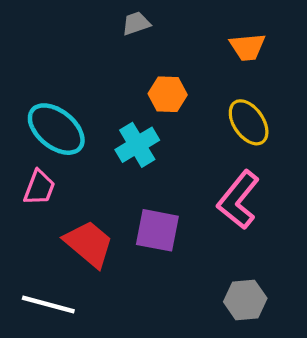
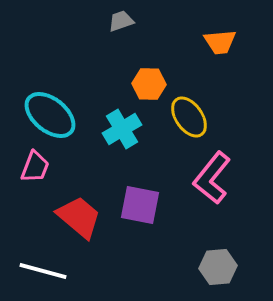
yellow ellipse: (249, 122) -> (189, 117), moved

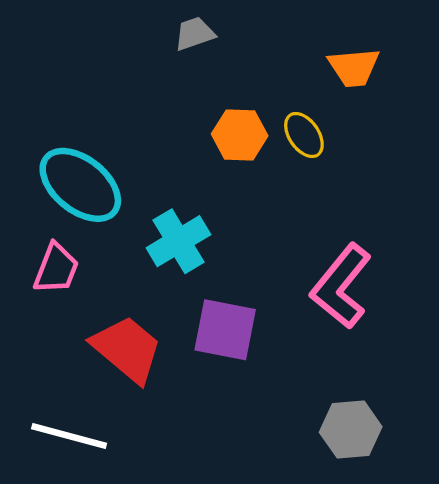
yellow ellipse: (189, 117) -> (304, 135), moved, size x0.7
cyan cross: (122, 129) -> (178, 241), moved

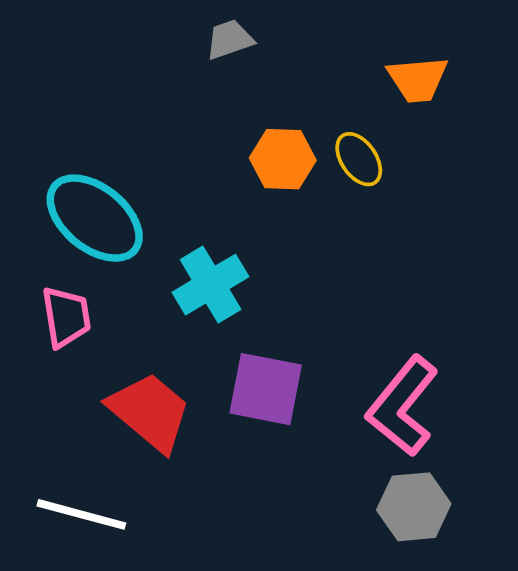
pink trapezoid: (56, 269) -> (66, 317), turned -30
pink L-shape: (341, 286) -> (402, 406), moved

